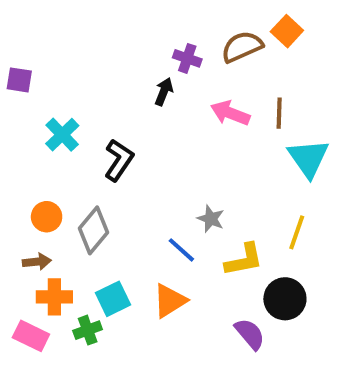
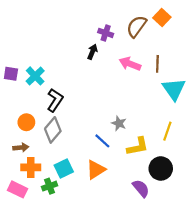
brown semicircle: (242, 47) -> (137, 26), turned -30
purple square: (19, 80) -> (11, 74), moved
black L-shape: (119, 160) -> (55, 100), moved

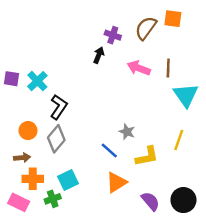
orange square: (162, 18) -> (173, 19), turned -35
black circle: (161, 168) -> (183, 200), moved
orange triangle: (96, 170) -> (116, 182), moved

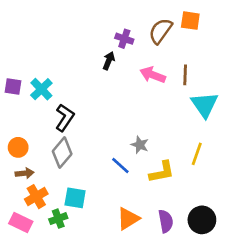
orange circle: (28, 131) -> (18, 147), moved
orange cross: (33, 179) -> (36, 197), turned -30
cyan square: (68, 180) -> (75, 198), turned 36
orange triangle: (116, 182) -> (128, 219), moved
purple semicircle: (150, 201) -> (166, 221), turned 30

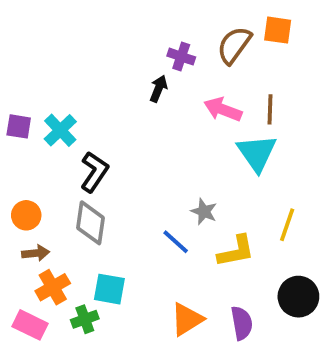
cyan triangle: (205, 105) -> (257, 153), moved
gray diamond: (62, 153) -> (90, 223), turned -32
black circle: (202, 220) -> (298, 297), moved

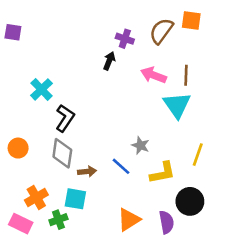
purple square: (19, 126) -> (13, 32), moved
brown arrow: (36, 253) -> (87, 171), moved
black circle: (298, 297) -> (190, 201), moved

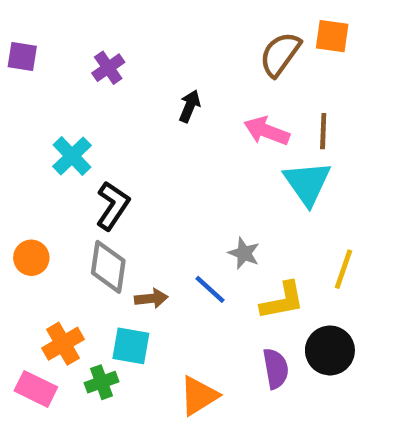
purple cross: (125, 39) -> (108, 68), moved, turned 36
orange triangle: (129, 220) -> (199, 396), moved
purple semicircle: (166, 222) -> (276, 369), moved

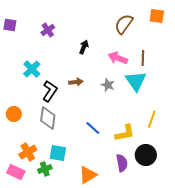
orange square: (332, 36) -> (157, 16), moved
gray star: (244, 253) -> (108, 85), moved
brown arrow: (151, 298) -> (76, 82), moved

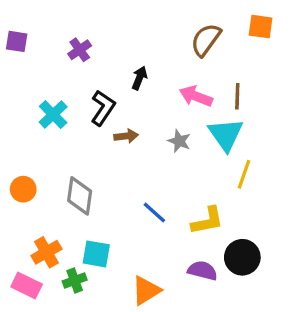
black L-shape: (50, 91) -> (103, 108), moved
yellow line: (152, 119) -> (244, 174), moved
purple semicircle: (122, 163) -> (202, 271), turned -66

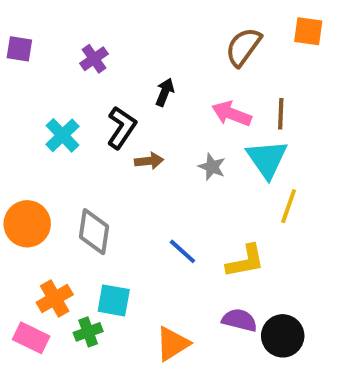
orange circle: (23, 189) -> (27, 224), size x1.5
black circle: (242, 257) -> (283, 336), moved

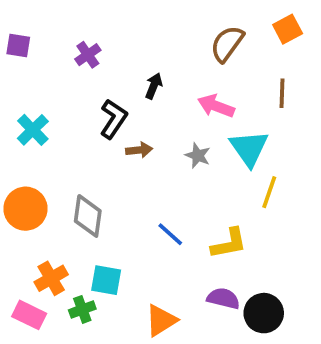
orange square: (308, 31) -> (288, 29), turned -36
brown line: (281, 114) -> (282, 93), moved
cyan cross: (63, 135) -> (33, 130), moved

